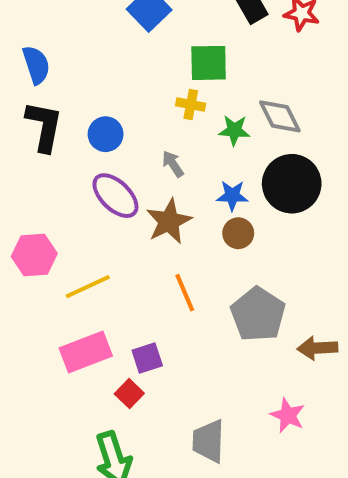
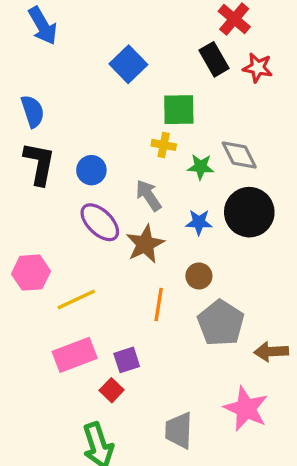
gray arrow: (173, 164) -> (149, 195), size x1.4
brown circle: (238, 233) -> (199, 276), moved
orange line: (185, 293) -> (159, 305), turned 32
pink star: (288, 415) -> (246, 409), size x1.5

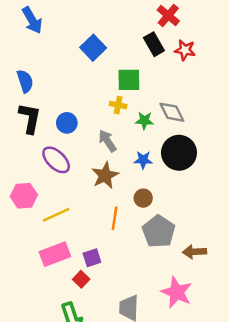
purple ellipse: (100, 222) -> (56, 160), moved

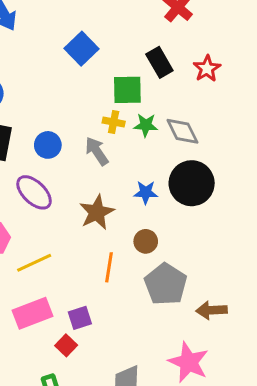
black rectangle: (154, 44) -> (159, 62), moved
red star: (185, 50) -> (207, 68), moved, turned 30
green star: (144, 121) -> (146, 125), moved
gray arrow: (107, 141) -> (97, 151), moved

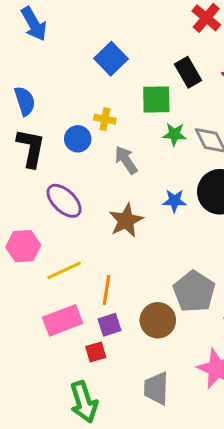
yellow cross: (114, 122) -> (105, 119), moved
blue circle: (48, 145) -> (78, 139), moved
brown circle: (146, 241) -> (158, 320), moved, size x1.5
orange line: (109, 267) -> (106, 290), moved
red square: (66, 345) -> (96, 352), turned 30

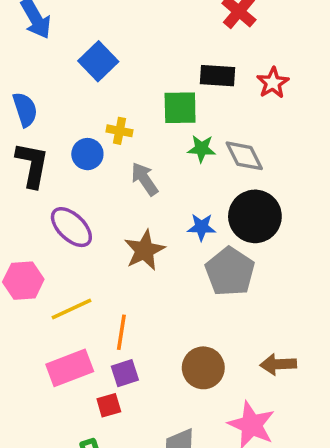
blue square: (111, 59) -> (98, 61), moved
black rectangle: (188, 72) -> (218, 76), turned -56
gray pentagon: (194, 292) -> (230, 272), moved
brown circle: (158, 320) -> (203, 368), moved

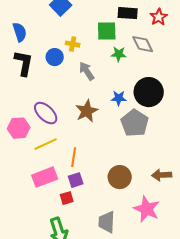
gray diamond: (244, 156) -> (143, 44), moved
purple ellipse: (71, 227) -> (46, 113), moved

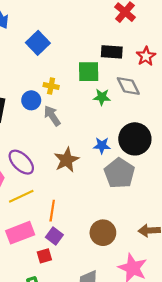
gray arrow: (87, 71) -> (52, 116), moved
purple square: (76, 180) -> (54, 236), turned -35

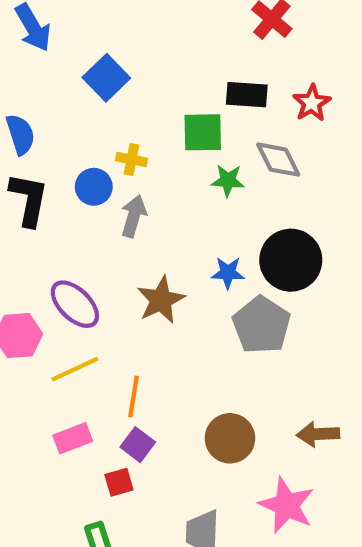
gray arrow: (52, 116) -> (134, 216), turned 50
pink rectangle: (20, 233) -> (73, 438), size x0.7

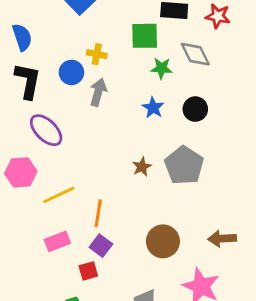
red star: (312, 103) -> (218, 16), turned -30
black circle: (291, 260) -> (195, 109), moved, size x0.6
blue star: (228, 273) -> (153, 108), moved, turned 30
brown star: (161, 300) -> (142, 167), moved, size x0.6
purple ellipse: (75, 304) -> (46, 130), moved

